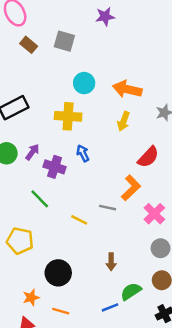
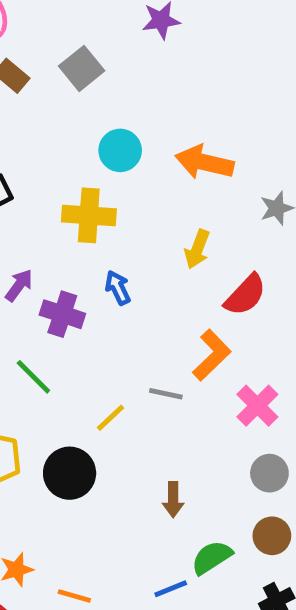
gray square: (64, 41) -> (82, 68), turned 35
yellow arrow: (124, 121) -> (197, 249), moved
yellow line: (79, 220) -> (110, 418), turned -70
black circle: (58, 273) -> (70, 473), moved

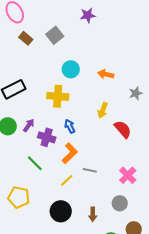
orange arrow: (204, 162) -> (106, 74), size x0.7
red semicircle: (245, 295) -> (123, 129), turned -84
orange L-shape: (212, 355) -> (70, 153), moved
black circle: (70, 473) -> (61, 211), moved
gray circle: (269, 473) -> (120, 203), moved

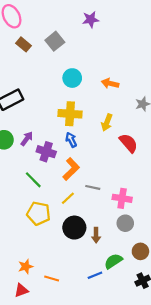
yellow cross: (58, 96) -> (70, 114), moved
pink cross: (128, 175) -> (122, 198), moved, turned -36
yellow pentagon: (19, 197) -> (39, 213), moved
black circle: (61, 211) -> (74, 228), moved

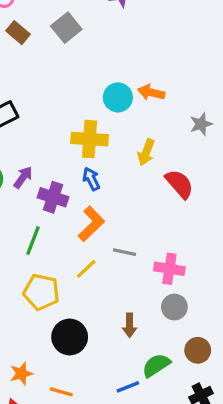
cyan circle: (72, 78) -> (118, 97), moved
green line: (33, 180) -> (33, 240), turned 66
black circle: (74, 228) -> (70, 337), moved

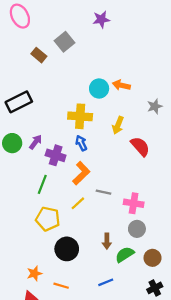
brown rectangle: (18, 33) -> (39, 55), moved
green semicircle: (156, 365) -> (125, 255), moved

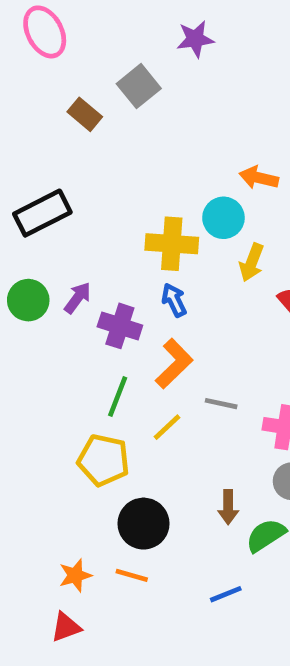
purple star: (101, 19) -> (195, 39), moved
cyan circle: (99, 89) -> (223, 218), moved
green line: (42, 184) -> (118, 397), moved
orange line: (61, 286) -> (132, 575), moved

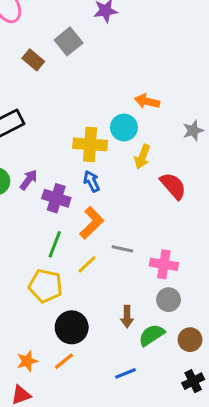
orange line: (132, 575) -> (64, 361), turned -55

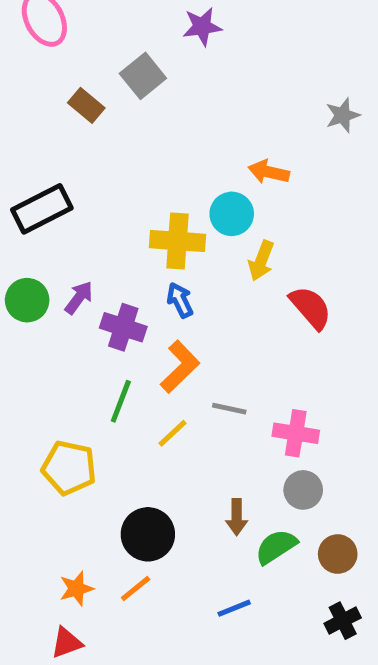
gray star: (193, 131) -> (343, 115), moved
yellow pentagon: (46, 286) -> (69, 468), moved

